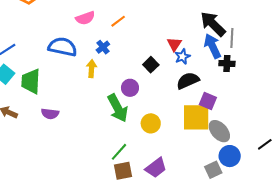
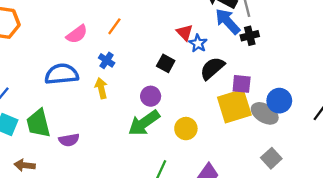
green arrow: (118, 108) -> (144, 123), turned 100
purple semicircle: (50, 114) -> (69, 140), moved
blue circle: (230, 156) -> (279, 101), moved

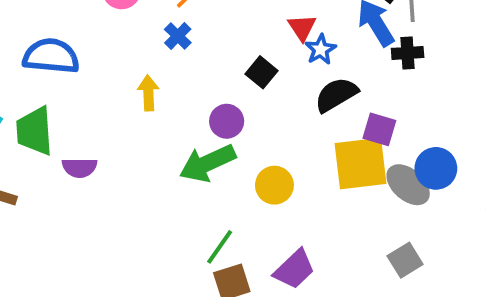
blue cross: (107, 60) -> (178, 36), moved
blue semicircle: (62, 74) -> (51, 56), moved

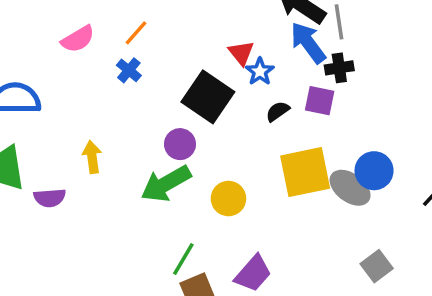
black square: (262, 72) -> (208, 97), size x1.8
yellow arrow: (148, 93) -> (92, 157), moved
black semicircle: (336, 95) -> (278, 111), size x0.6
purple square: (379, 129) -> (320, 101), moved
gray square: (405, 260) -> (377, 266), moved

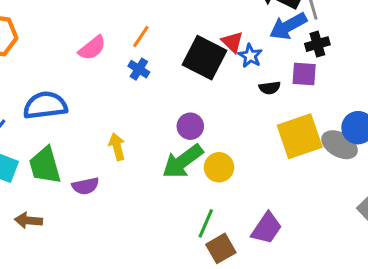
blue arrow: (308, 43) -> (288, 26), turned -75
black square: (208, 97) -> (204, 58), moved
black semicircle: (278, 111) -> (270, 88), turned -145
yellow circle: (228, 199) -> (219, 167), moved

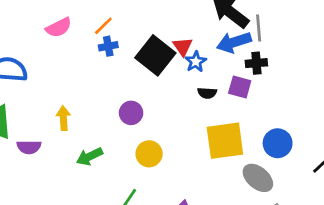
blue cross: (139, 69) -> (108, 46), moved, turned 36
gray ellipse: (340, 145) -> (258, 178), moved
green arrow: (183, 161) -> (90, 157), moved, size x0.7

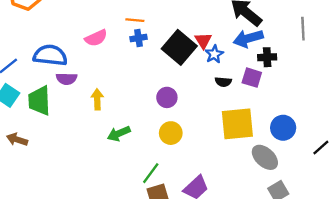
orange line: (103, 26) -> (135, 20), turned 48
pink semicircle: (59, 27) -> (96, 38), moved
gray line: (259, 28) -> (303, 29), moved
purple circle: (131, 113) -> (167, 97), moved
purple semicircle: (29, 147) -> (67, 79), moved

